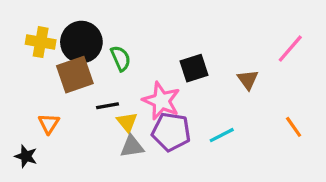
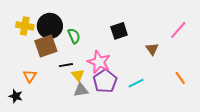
black square: (194, 68) -> (119, 31), moved
purple pentagon: (171, 132) -> (105, 81), turned 30

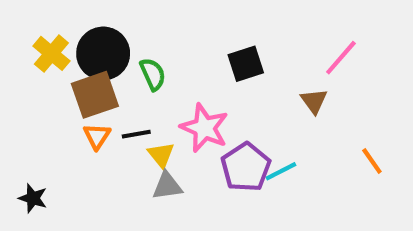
yellow cross: (25, 26) -> (51, 53), turned 30
pink line: (178, 30) -> (341, 58), moved
orange triangle: (30, 76) -> (97, 136), moved
purple pentagon: (105, 81) -> (246, 167), moved

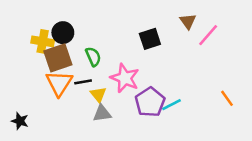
yellow cross: (51, 53) -> (43, 41), moved, turned -30
black circle: (103, 53) -> (63, 33), size x0.7
green semicircle: (153, 74) -> (93, 57), moved
brown triangle: (314, 101) -> (188, 21), moved
orange triangle: (97, 136) -> (59, 83), size x1.6

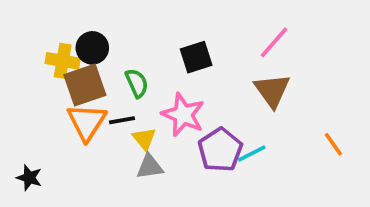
brown triangle: (188, 21) -> (272, 91), moved, size x1.5
pink line: (208, 35) -> (274, 42), moved
black square: (150, 39) -> (196, 57), moved

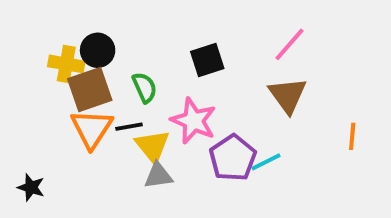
yellow triangle: (144, 139) -> (152, 146), size x1.4
orange line: (333, 144) -> (352, 136), moved, turned 40

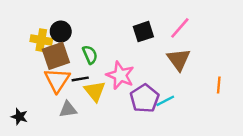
black square: (207, 60) -> (143, 32), moved
gray triangle: (158, 176) -> (68, 109), moved

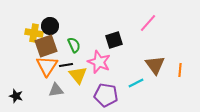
black square: (143, 32) -> (114, 40), moved
brown triangle: (179, 59) -> (155, 65), moved
purple pentagon: (145, 98) -> (106, 95), moved, turned -30

